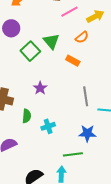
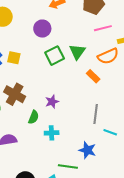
orange semicircle: (82, 37) -> (108, 56), size x1.5
purple star: (40, 88) -> (52, 102), moved

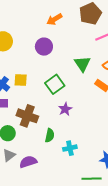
green square: (55, 56) -> (55, 84), moved
purple star: (52, 102) -> (65, 109), moved

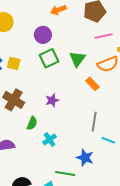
green square: (55, 84) -> (49, 58), moved
cyan cross: (70, 148) -> (50, 139), turned -32

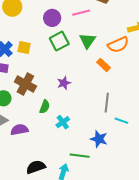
pink line: (104, 36) -> (81, 13), moved

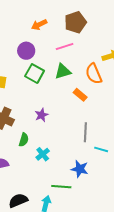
pink line: (81, 13) -> (65, 47), moved
green square: (59, 41) -> (35, 73), turned -30
green triangle: (87, 41) -> (63, 71), turned 42
orange semicircle: (118, 45) -> (94, 74), turned 95

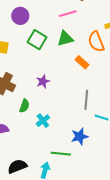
purple circle: (26, 51) -> (20, 16), moved
blue star: (80, 169) -> (80, 136), turned -30

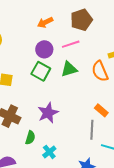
purple circle: (20, 16) -> (44, 49), moved
orange rectangle: (82, 62) -> (101, 110), moved
purple star: (43, 81) -> (48, 113), size x1.5

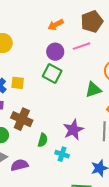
green triangle: (69, 69) -> (93, 90), moved
purple star: (48, 113) -> (73, 130), moved
cyan cross: (49, 152) -> (62, 154), turned -32

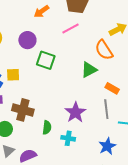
purple circle: (55, 52) -> (27, 40), moved

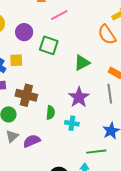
pink line: (70, 28) -> (59, 15), moved
purple circle: (27, 40) -> (24, 32), moved
green triangle: (89, 70) -> (82, 63), moved

